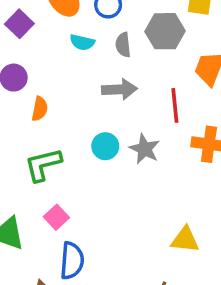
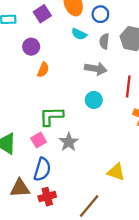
cyan circle: (105, 146) -> (94, 100), moved
gray star: (145, 149) -> (69, 142), moved
green L-shape: (43, 165) -> (51, 116), moved

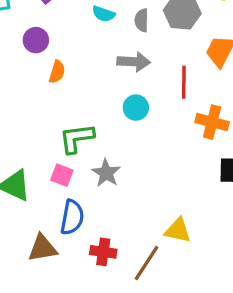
pink square: (39, 140) -> (62, 175), turned -32
yellow triangle: (116, 172) -> (178, 230), moved
red cross: (47, 197) -> (103, 252), moved, turned 30

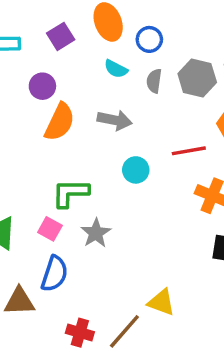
gray arrow: (134, 62) -> (115, 120), moved
orange semicircle: (57, 72) -> (60, 122), size x1.6
red line: (184, 82) -> (189, 151), turned 72
red cross: (103, 252) -> (80, 333), moved

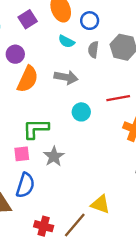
pink square: (50, 229) -> (22, 154), turned -35

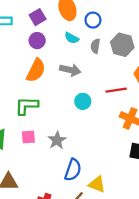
purple circle: (15, 54) -> (37, 41), moved
green L-shape: (36, 129) -> (27, 106), moved
blue semicircle: (25, 185) -> (73, 170), moved

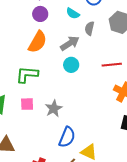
gray semicircle: (95, 46) -> (90, 28), moved
gray arrow: (70, 70) -> (70, 43), turned -48
cyan circle: (83, 101) -> (71, 65), moved

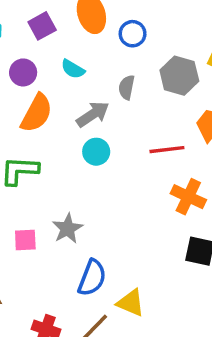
cyan semicircle: (73, 13) -> (73, 69), moved
purple circle: (40, 14) -> (23, 72), moved
pink square: (27, 104) -> (25, 240), moved

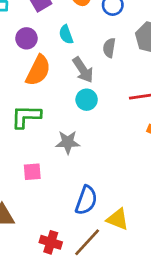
cyan semicircle: (73, 69) -> (66, 34), turned 42
gray arrow: (93, 114) -> (83, 70), turned 92
gray star: (68, 229) -> (68, 142), moved, turned 30

